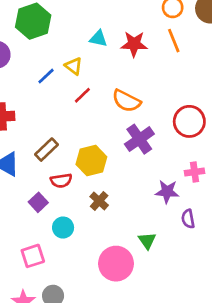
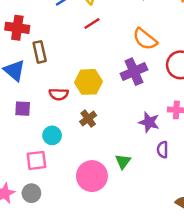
orange semicircle: (126, 101) -> (145, 39), moved
brown rectangle: (47, 150) -> (40, 52), moved, turned -70
purple square: (38, 202) -> (23, 109), moved, turned 35
pink square: (33, 256) -> (36, 160), moved

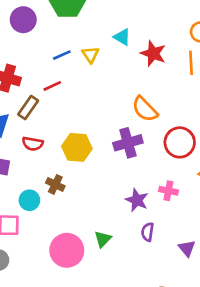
red line: (92, 23) -> (52, 86), moved
brown rectangle: (40, 52) -> (28, 108), turned 40
red semicircle: (59, 94) -> (33, 144), moved
brown cross: (88, 119) -> (55, 184), moved, turned -35

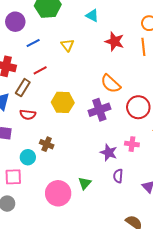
cyan triangle: (122, 37) -> (92, 15), moved
blue line: (62, 55) -> (33, 43), moved
yellow hexagon: (77, 147) -> (63, 102), moved

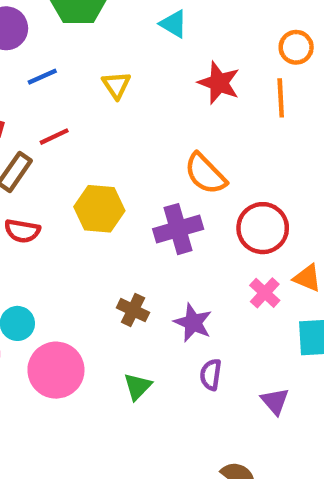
brown cross: (47, 144) -> (133, 310), moved
pink cross: (132, 144) -> (265, 293), moved, turned 32
pink circle: (58, 193) -> (56, 370), moved

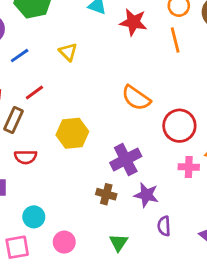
red star: (219, 83) -> (133, 22), moved
purple cross: (178, 229) -> (126, 160), moved
pink cross: (265, 293) -> (189, 167), turned -30
pink circle: (56, 370) -> (64, 242), size x0.6

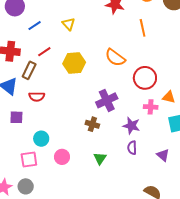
orange line: (175, 40) -> (143, 28), moved
yellow hexagon: (72, 133) -> (74, 63), moved
purple star: (146, 195) -> (131, 126), moved

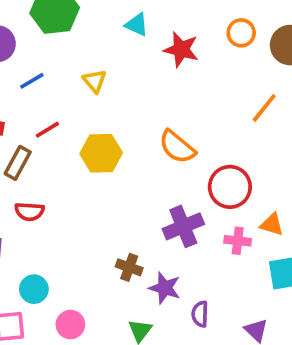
orange line: (143, 28) -> (264, 108), moved, turned 48
purple cross: (107, 100) -> (183, 226), moved
purple star: (131, 126) -> (165, 288), moved

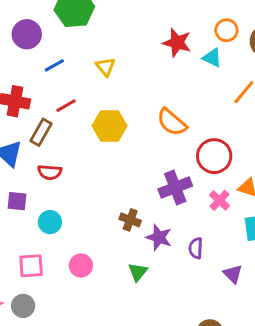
cyan triangle: (137, 25) -> (212, 58), moved
pink cross: (238, 241) -> (219, 200), turned 35
cyan circle: (34, 289) -> (50, 222), moved
purple semicircle: (200, 314) -> (196, 248), moved

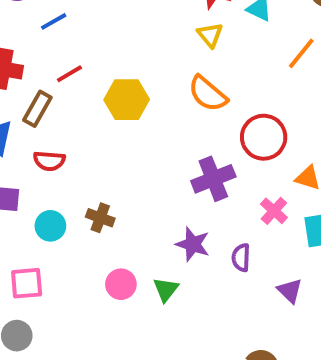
yellow triangle: (106, 67) -> (210, 35), moved
pink cross: (219, 200) -> (274, 211), moved
brown cross: (130, 220) -> (100, 218), moved
pink circle: (81, 266) -> (121, 284), moved

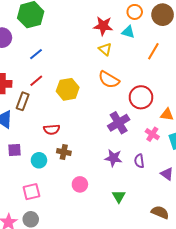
blue line: (54, 21) -> (36, 54), moved
red semicircle: (49, 161) -> (52, 130), moved
green triangle: (166, 289) -> (119, 196), moved

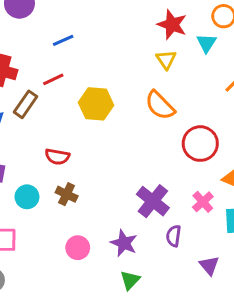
cyan triangle: (128, 32) -> (207, 43), turned 32
purple cross: (119, 123) -> (153, 201), moved, turned -35
purple star: (113, 158) -> (124, 243), moved

